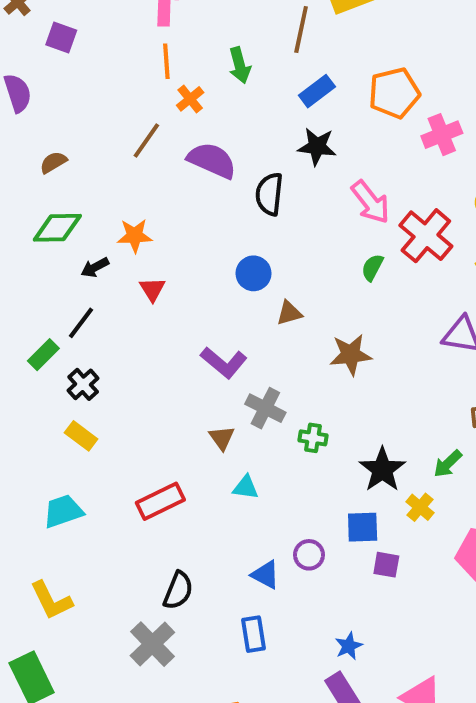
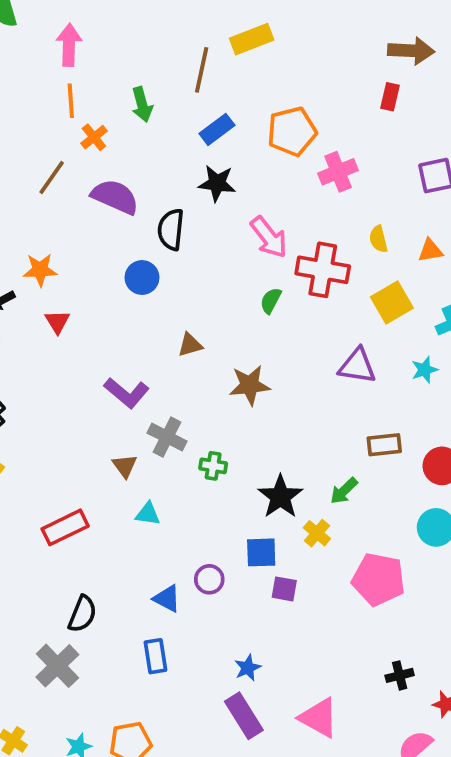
red cross: (426, 236) -> (323, 270), turned -30
blue circle: (254, 273) -> (142, 278), moved

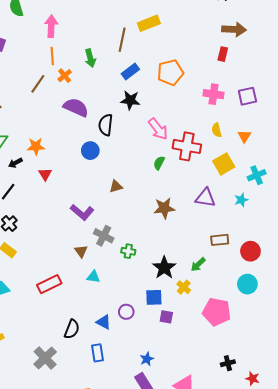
pink cross: (338, 172) -> (214, 94), moved, turned 30
brown line: (52, 178) -> (38, 84), moved
orange triangle: (430, 251) -> (244, 136), turned -48
brown star: (250, 385) -> (164, 208), moved
black semicircle: (82, 614) -> (72, 329), moved

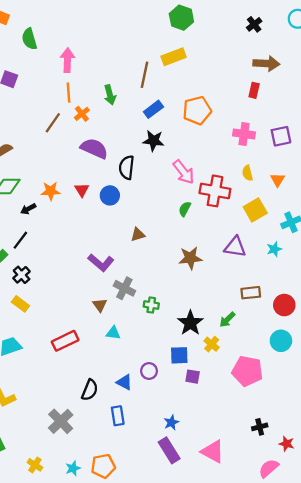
red triangle: (45, 174) -> (82, 190), moved

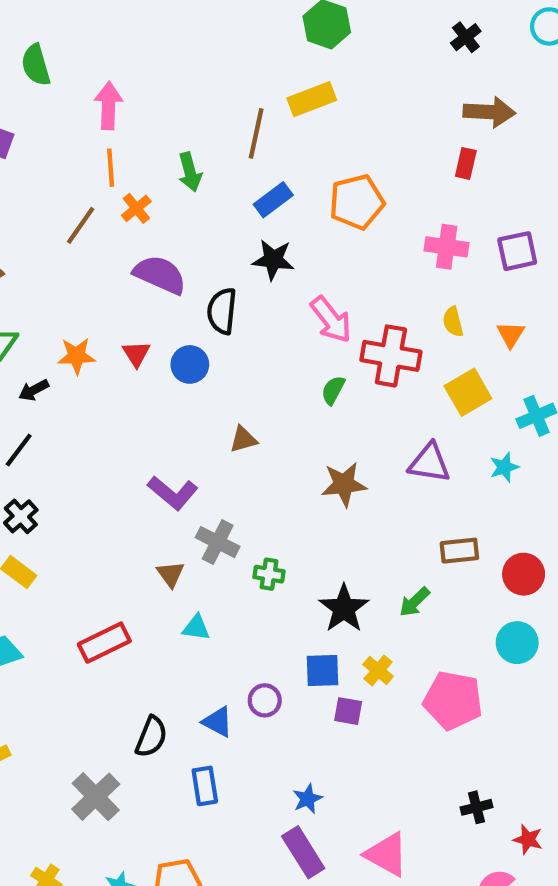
yellow cross: (212, 344) -> (378, 670), moved

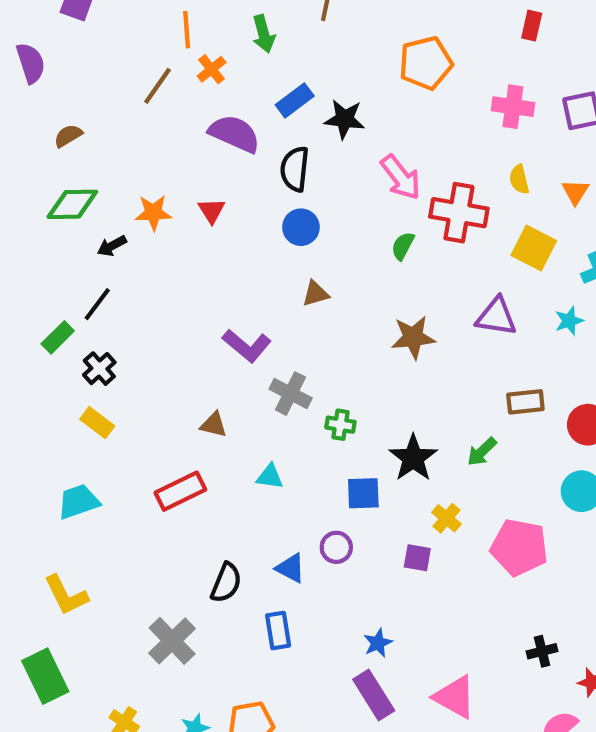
blue rectangle: (273, 200) -> (295, 100), moved
blue circle: (190, 364) -> (301, 227), moved
yellow square: (468, 392) -> (534, 248), turned -33
brown triangle: (171, 574) -> (214, 425), moved, turned -40
blue square: (322, 670) -> (363, 493), moved

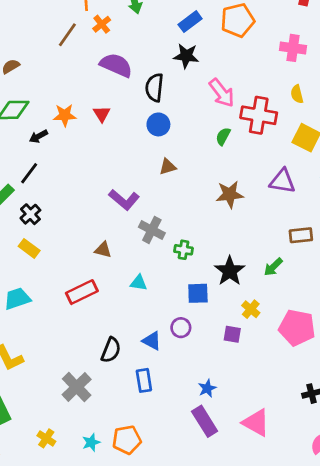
blue rectangle: (295, 100) -> (190, 22), moved

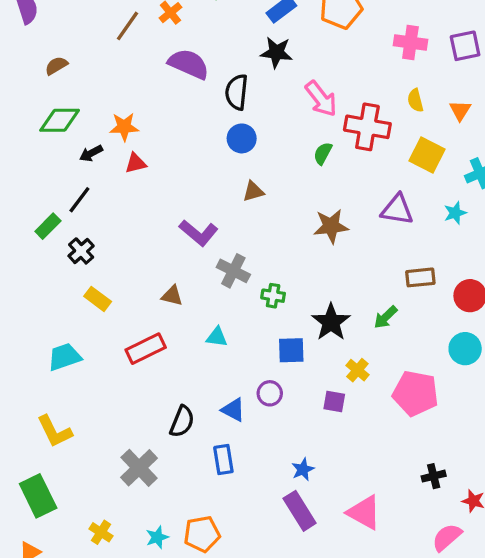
red triangle: (102, 114) -> (136, 163), moved, turned 48
yellow rectangle: (29, 248) -> (98, 299), moved

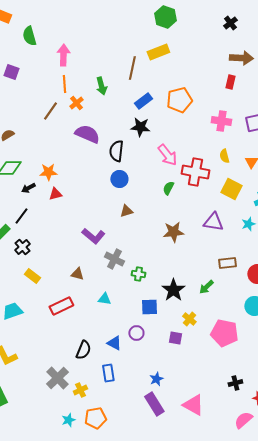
yellow cross: (101, 532) -> (80, 390), moved, turned 32

